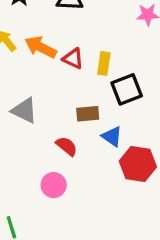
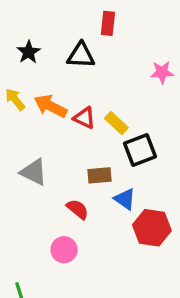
yellow rectangle: (104, 63) -> (116, 123), turned -55

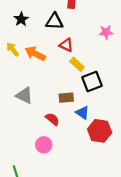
red triangle: (84, 118) -> (66, 45), moved

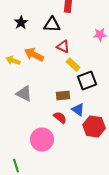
yellow arrow: (13, 49) -> (13, 61), moved, turned -32
red semicircle: (52, 119) -> (60, 118), moved
pink circle: (44, 145) -> (42, 140), size x1.5

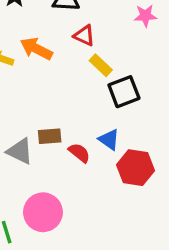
gray triangle: (24, 94) -> (20, 151), moved
brown rectangle: (63, 96) -> (50, 136), moved
pink circle: (42, 140) -> (43, 212), moved

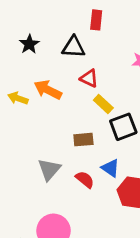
brown rectangle: (50, 136) -> (83, 140), moved
gray triangle: (20, 151) -> (49, 169), moved, turned 45

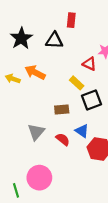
black star: (29, 44) -> (21, 38), size x1.5
red triangle: (89, 78) -> (89, 64), moved

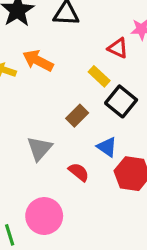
black square: (91, 100) -> (121, 101), turned -30
brown rectangle: (62, 110) -> (77, 116), turned -40
red semicircle: (63, 139) -> (79, 172), moved

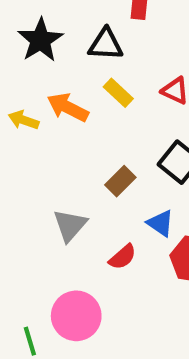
yellow rectangle: (99, 76) -> (118, 93), moved
red semicircle: (79, 172) -> (123, 257), turned 100

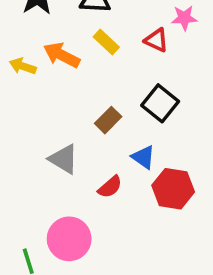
gray triangle: (70, 225) -> (64, 159), turned -40

